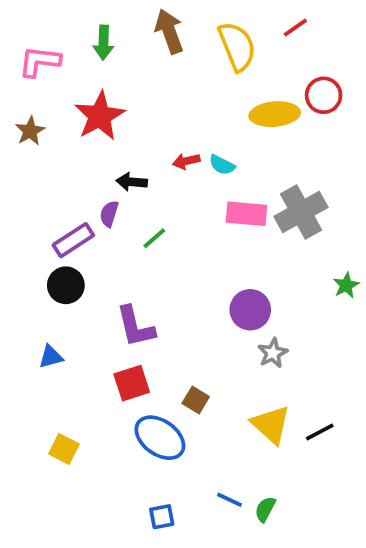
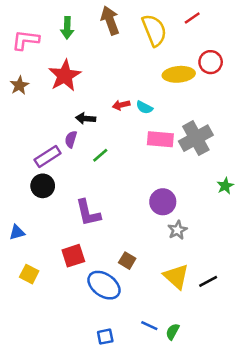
blue triangle: (51, 357) -> (17, 232), moved
red square: (132, 383) -> (73, 256), moved
yellow square: (64, 449) -> (29, 274), moved

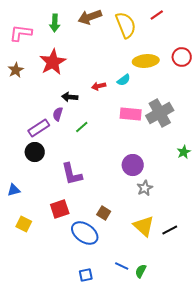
brown arrow: (110, 20) -> (90, 17), turned -90
red circle: (211, 62) -> (182, 57), moved
cyan semicircle: (144, 107) -> (124, 80), moved, turned -64

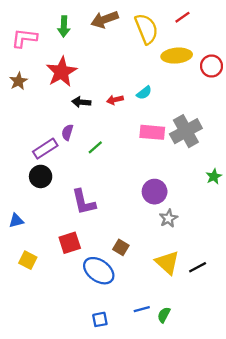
yellow ellipse: (146, 61) -> (177, 56), moved
black arrow: (70, 97) -> (81, 102), moved
blue line: (122, 266) -> (142, 309), turned -40

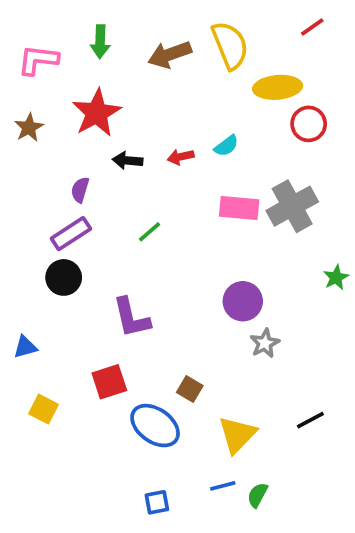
red line: (182, 17) -> (312, 27), moved
brown arrow: (105, 20) -> (170, 54), moved
red circle: (212, 66) -> (309, 124), moved
purple semicircle: (67, 132) -> (80, 190), moved
yellow triangle: (167, 263) -> (237, 435), moved, turned 32

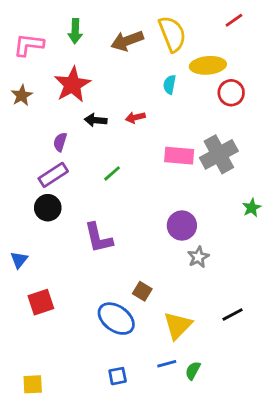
cyan semicircle: (226, 146) -> (170, 85), moved, turned 138
blue triangle: (25, 347) -> (19, 260), turned -36
red square: (109, 382) -> (41, 302), moved
yellow square: (44, 409) -> (33, 384), moved, turned -30

